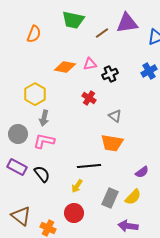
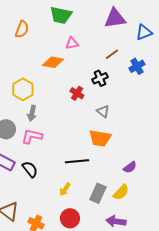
brown line: (102, 33) -> (112, 54), moved
pink triangle: (90, 64) -> (72, 43), moved
black cross: (110, 74) -> (100, 78), moved
yellow arrow: (77, 186) -> (65, 189), moved
red circle: (74, 213) -> (70, 218), moved

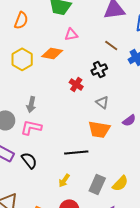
brown line: (112, 54) -> (111, 45), turned 72
yellow hexagon: (23, 89) -> (22, 59), moved
purple semicircle: (130, 167) -> (129, 120), moved

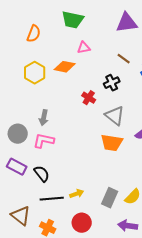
gray triangle: (102, 102) -> (115, 116), size x1.5
black line: (76, 152) -> (52, 199), moved
yellow arrow: (64, 180) -> (77, 194), turned -144

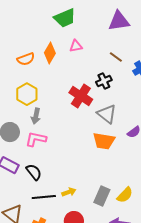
green trapezoid: (73, 20) -> (65, 18), turned -35
orange semicircle: (34, 34) -> (26, 59), moved, turned 48
orange diamond: (65, 67) -> (50, 53), moved, turned -70
yellow hexagon: (35, 73) -> (27, 94), moved
red cross: (89, 98) -> (81, 96), size x1.6

